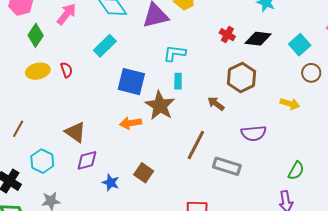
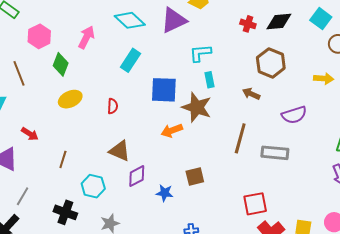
red semicircle: (66, 70) -> (113, 106), moved, turned 35
brown square: (144, 173) -> (195, 176), turned -36

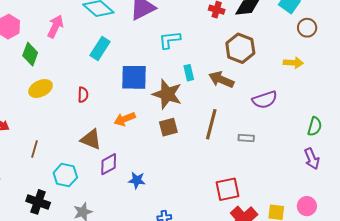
cyan rectangle: (209, 80) -> (189, 73), moved
brown arrow: (251, 94) -> (221, 80), size x1.4
orange arrow: (172, 130) -> (125, 119), moved
gray rectangle: (275, 153) -> (246, 138), size x0.6
brown square: (195, 176) -> (168, 127), moved

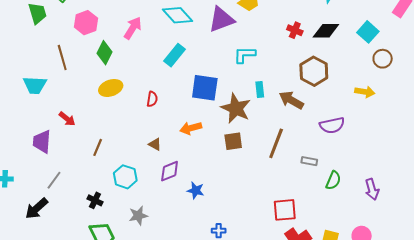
green semicircle: (315, 126) -> (333, 180), moved
brown triangle: (91, 139) -> (155, 144), size x0.6
black cross: (38, 202) -> (95, 200), size x0.7

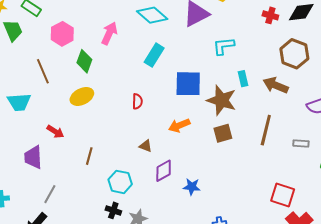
yellow ellipse: (111, 88) -> (82, 96), moved
black cross: (95, 200) -> (113, 210), moved
red square: (285, 210) -> (283, 195), turned 30

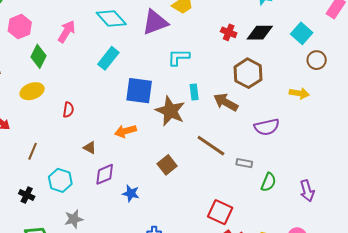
red semicircle: (137, 101) -> (68, 110), moved
brown line: (266, 130) -> (211, 146), turned -76
brown square: (223, 133) -> (167, 165), moved, turned -30
black cross: (113, 210) -> (27, 195), moved

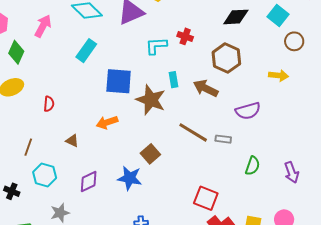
red cross: (229, 32) -> (185, 36), moved
brown line: (33, 151) -> (28, 147), moved
gray rectangle: (244, 163) -> (223, 139), moved
purple diamond: (105, 174) -> (89, 181), moved
blue star: (131, 193) -> (130, 178), moved, size x1.4

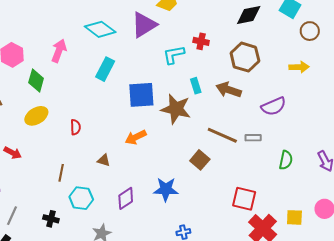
brown square: (150, 154) -> (200, 160), moved

